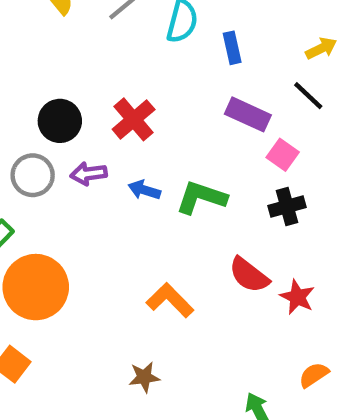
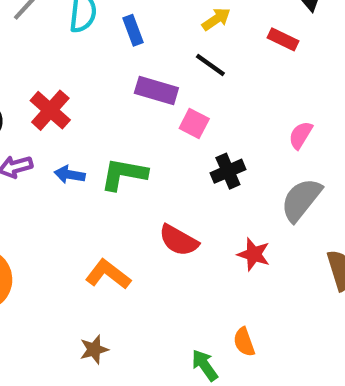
black cross: (287, 207) -> (228, 171), moved
red star: (297, 297) -> (254, 254), moved
orange semicircle: (314, 375) -> (244, 342), moved, turned -68

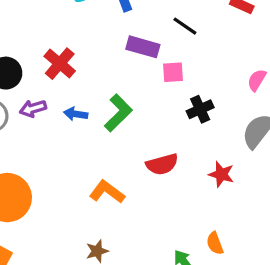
pink square: (194, 124) -> (173, 72), turned -30
green L-shape: (124, 174) -> (118, 113), turned 126
red semicircle: (179, 240) -> (162, 164), turned -44

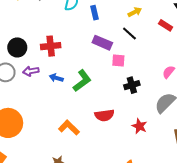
red cross: (60, 64) -> (51, 46), turned 36

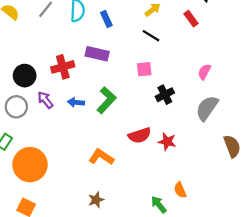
red rectangle: (166, 25) -> (191, 19), turned 32
purple rectangle: (102, 43) -> (97, 54), moved
purple arrow: (31, 71) -> (45, 100), turned 70
red star: (139, 126) -> (167, 142), moved

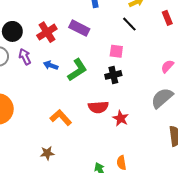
red cross: (63, 67) -> (47, 32), turned -30
black cross: (165, 95) -> (113, 75), moved

